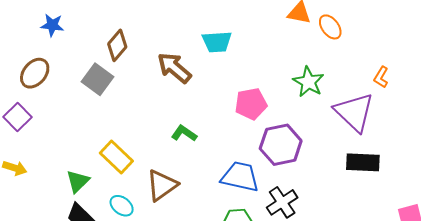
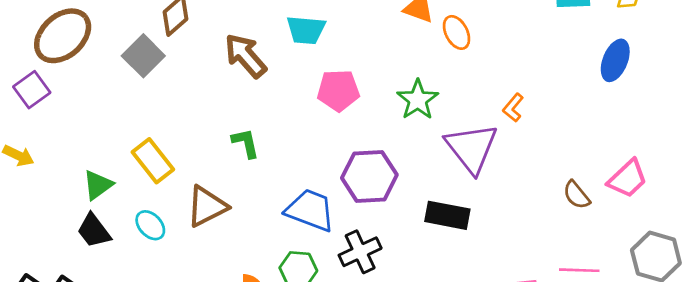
brown ellipse: (35, 73) -> (63, 36), size x1.4
pink pentagon: (251, 104) -> (338, 90), moved
green L-shape: (184, 133) -> (246, 143), turned 35
black rectangle: (363, 162) -> (447, 215), moved

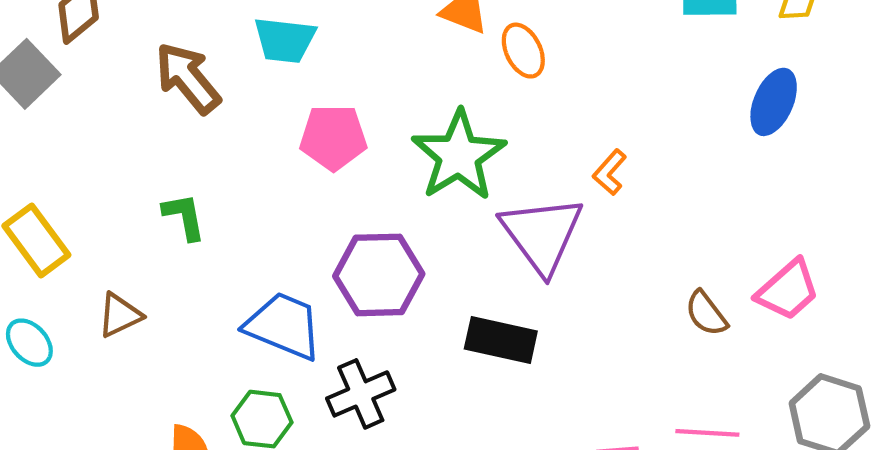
green star: (418, 100) -> (459, 156), size x1.4
brown triangle: (207, 206) -> (120, 315), size x0.7

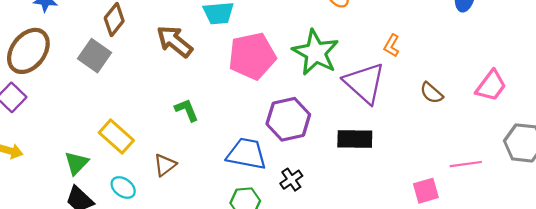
pink pentagon: (333, 137) -> (252, 56), size x1.4
brown semicircle: (706, 313) -> (431, 93), moved
black cross: (361, 394) -> (291, 180), size x0.7

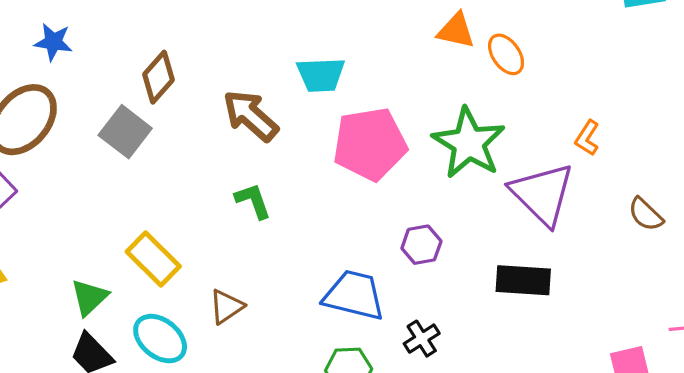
green L-shape: (187, 110) -> (253, 201), moved
purple hexagon: (288, 119) -> (421, 245), size x0.6
cyan ellipse: (123, 188) -> (160, 339), size x1.4

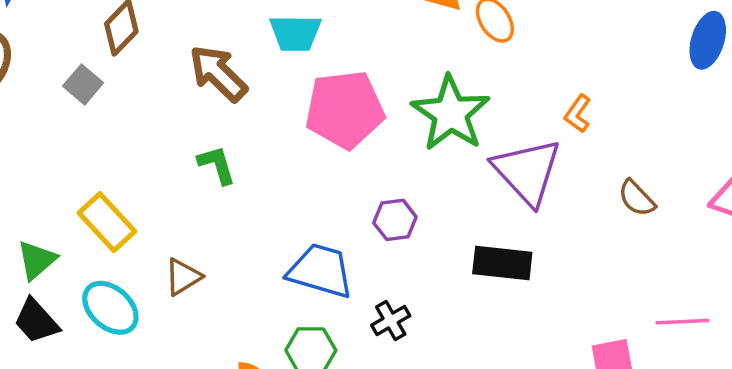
gray square: (125, 132) -> (83, 84), size x0.7

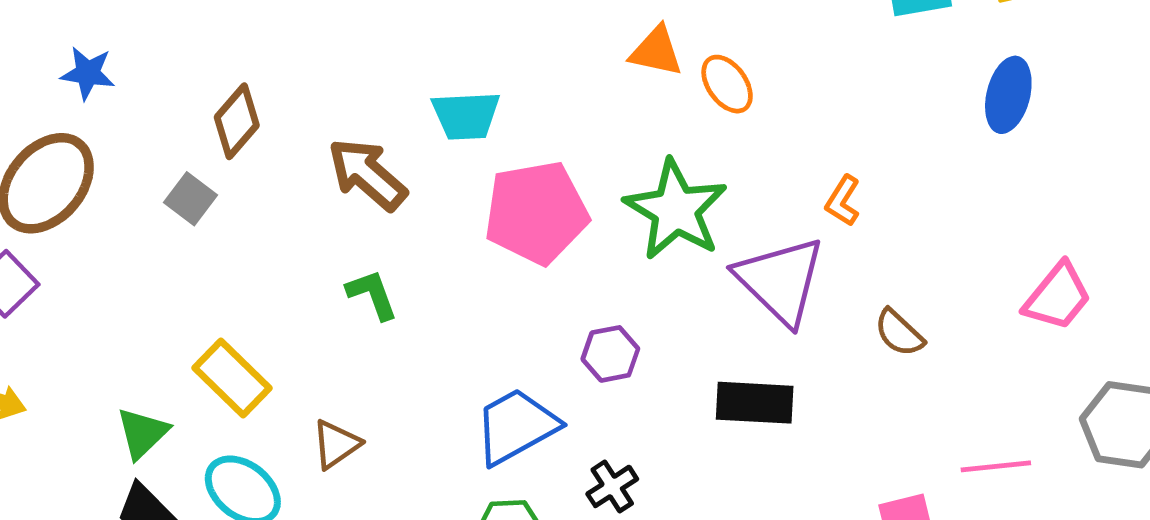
brown semicircle: (637, 198) -> (899, 333), moved
blue trapezoid: (320, 271) -> (516, 426), turned -42

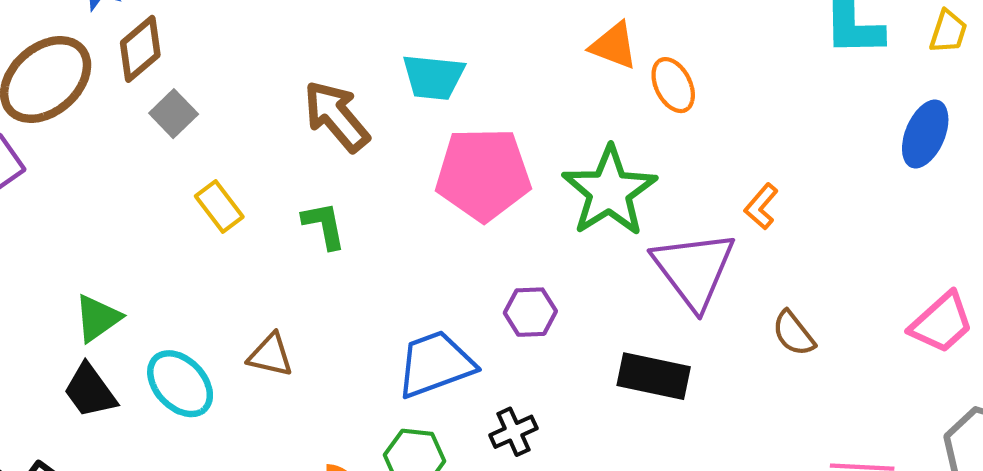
brown diamond: (237, 121) -> (140, 49), moved
yellow rectangle: (232, 378) -> (219, 206), moved, size x0.7
brown triangle: (336, 444) -> (270, 355), turned 39

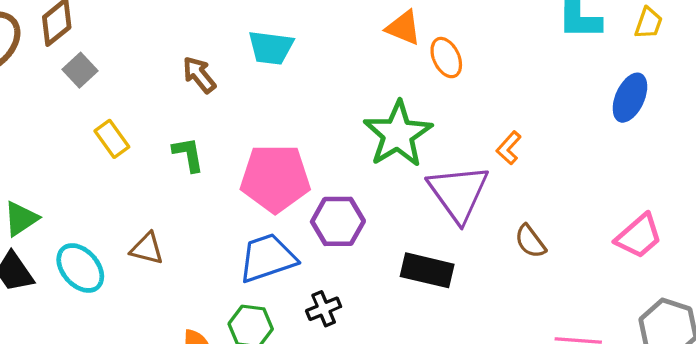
brown arrow: (336, 116) -> (199, 75), size x0.7
pink pentagon: (483, 174) -> (275, 178), moved
purple hexagon: (530, 312) -> (338, 221), size x1.4

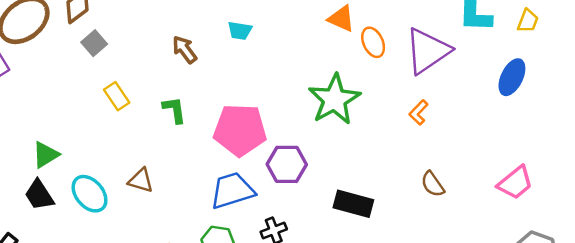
cyan trapezoid: (271, 48) -> (240, 31), size x0.7
purple triangle: (458, 193) -> (428, 51), moved, turned 30

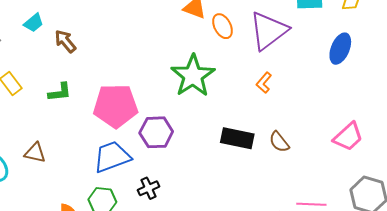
cyan trapezoid: (240, 31) -> (34, 23), moved, turned -45
green L-shape: (174, 110) -> (60, 92), turned 95
black rectangle: (353, 204) -> (237, 138), moved

